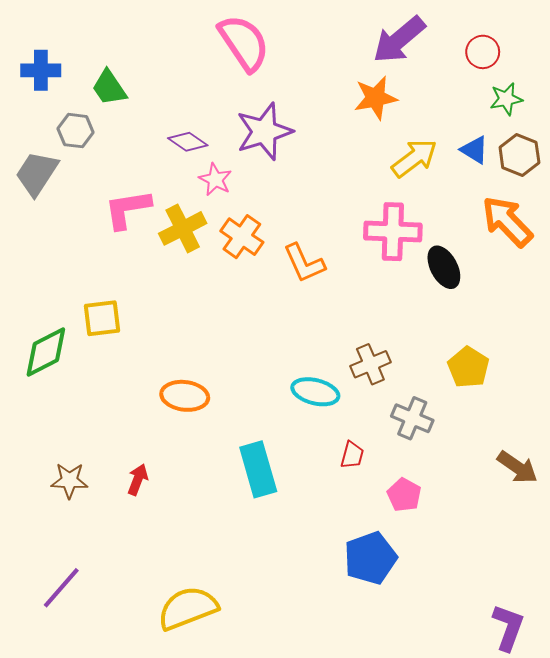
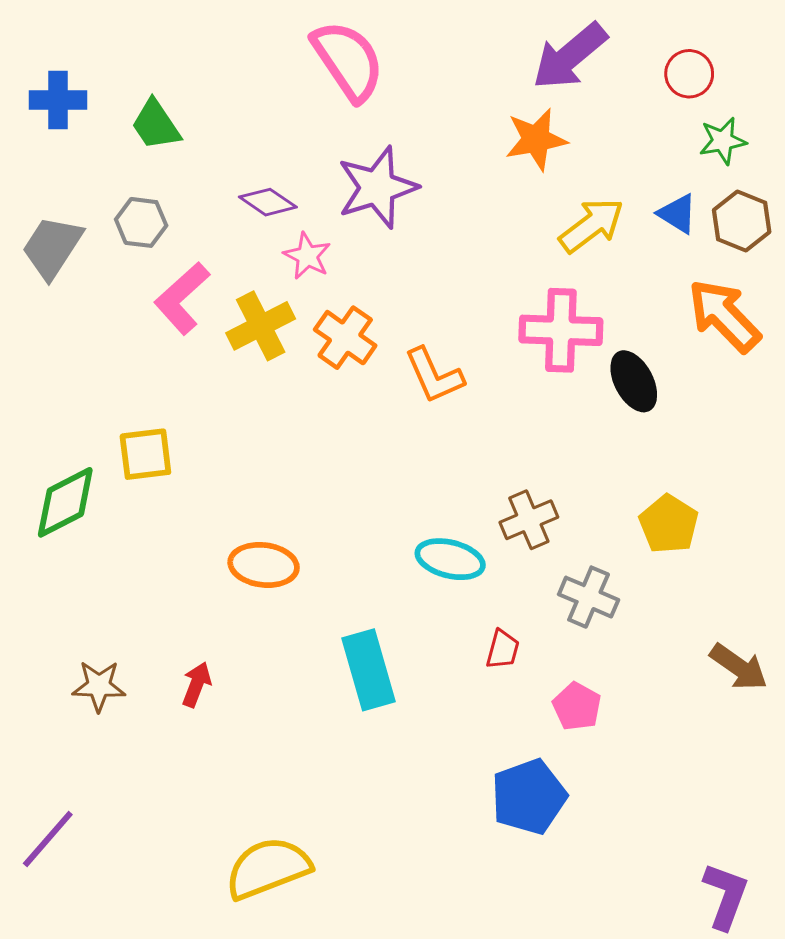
gray hexagon: (76, 131) -> (141, 222), moved
pink L-shape: (128, 209) -> (182, 298), turned -33
purple line: (61, 588) -> (48, 839), moved

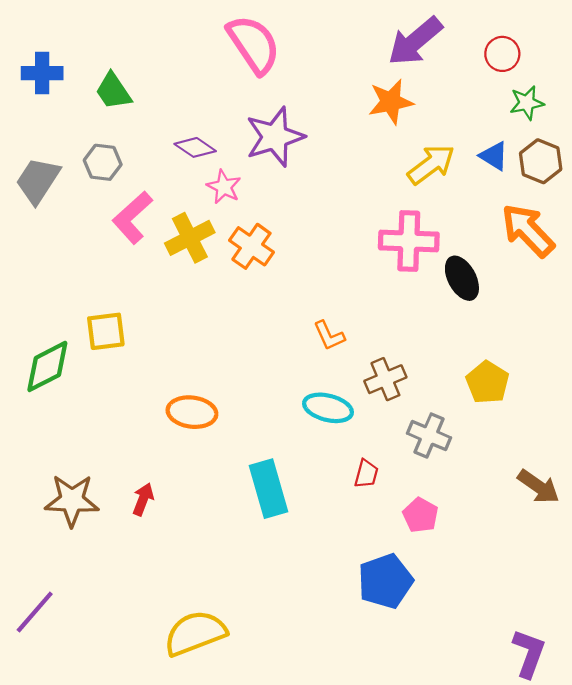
orange L-shape: (434, 375) -> (329, 336), moved, size x0.7
brown star: (99, 686) -> (72, 500), size x1.4

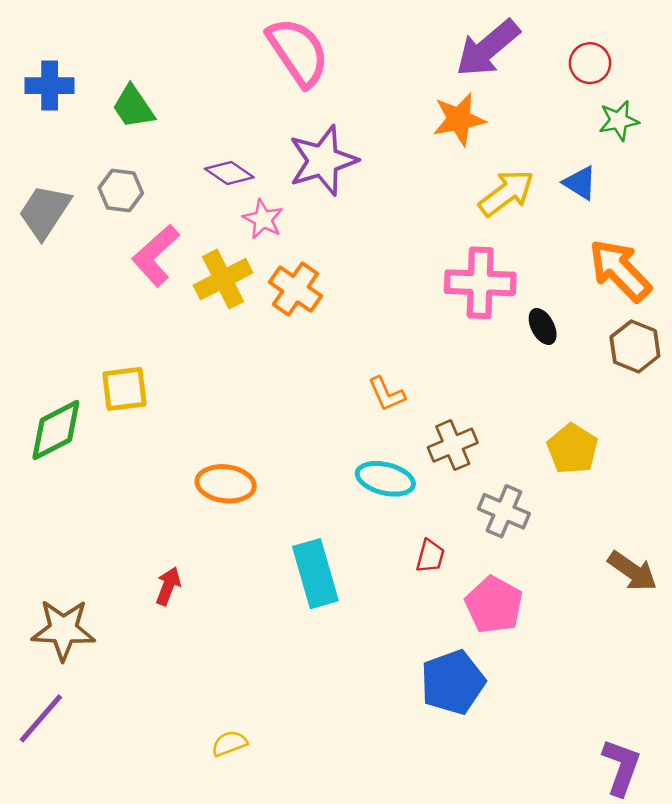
brown hexagon: (541, 161) -> (635, 346), moved
black ellipse: (462, 278) -> (543, 326), size x0.7
brown star: (72, 500) -> (63, 630), moved
pink pentagon: (420, 515) -> (494, 605), size x1.4
yellow semicircle: (195, 633) -> (229, 743), size x0.5

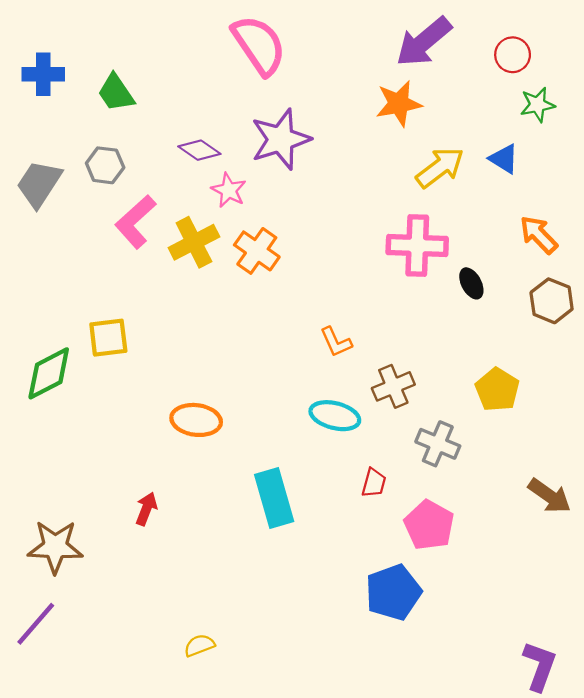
orange arrow: (620, 270) -> (539, 235), size x0.7

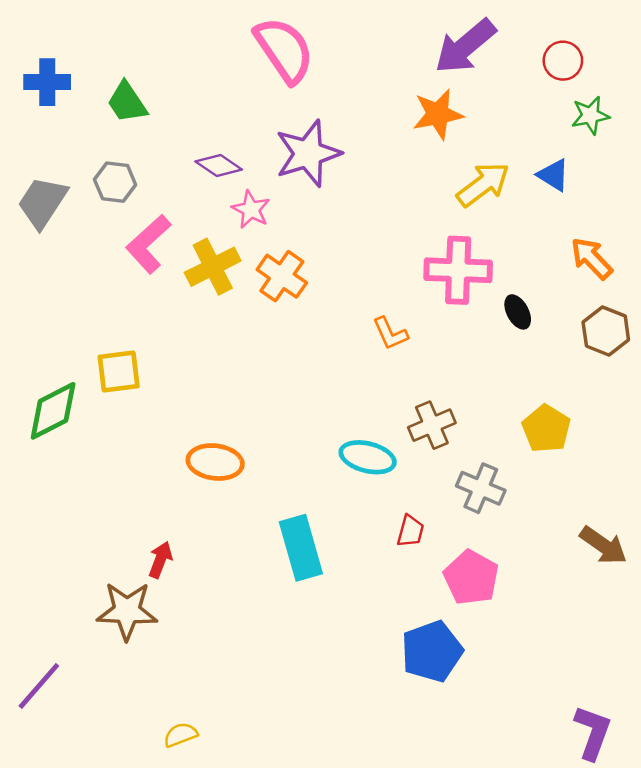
orange L-shape: (336, 342) -> (390, 333), moved
brown star: (55, 547) -> (127, 611), moved
yellow semicircle: (199, 645) -> (181, 735), moved

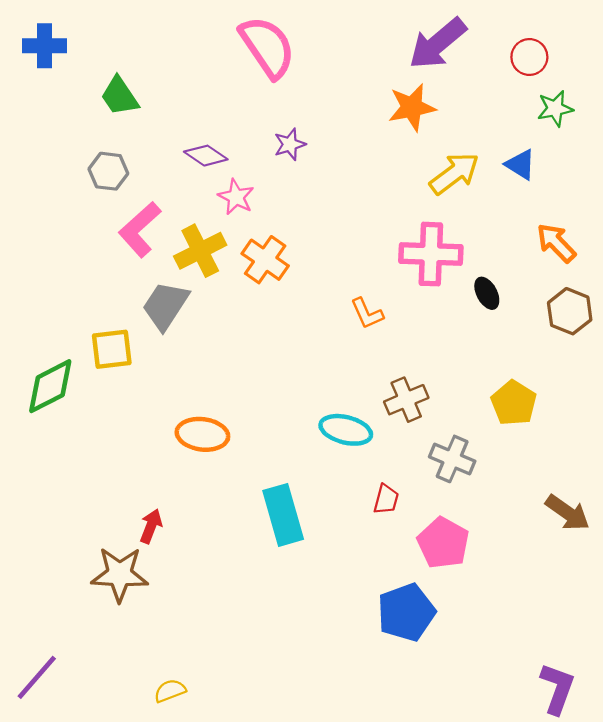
blue cross: (47, 82) -> (45, 46), moved
purple star: (308, 154) -> (290, 144), size x0.5
gray trapezoid: (42, 202) -> (165, 306), moved
purple line: (39, 686) -> (37, 677), moved

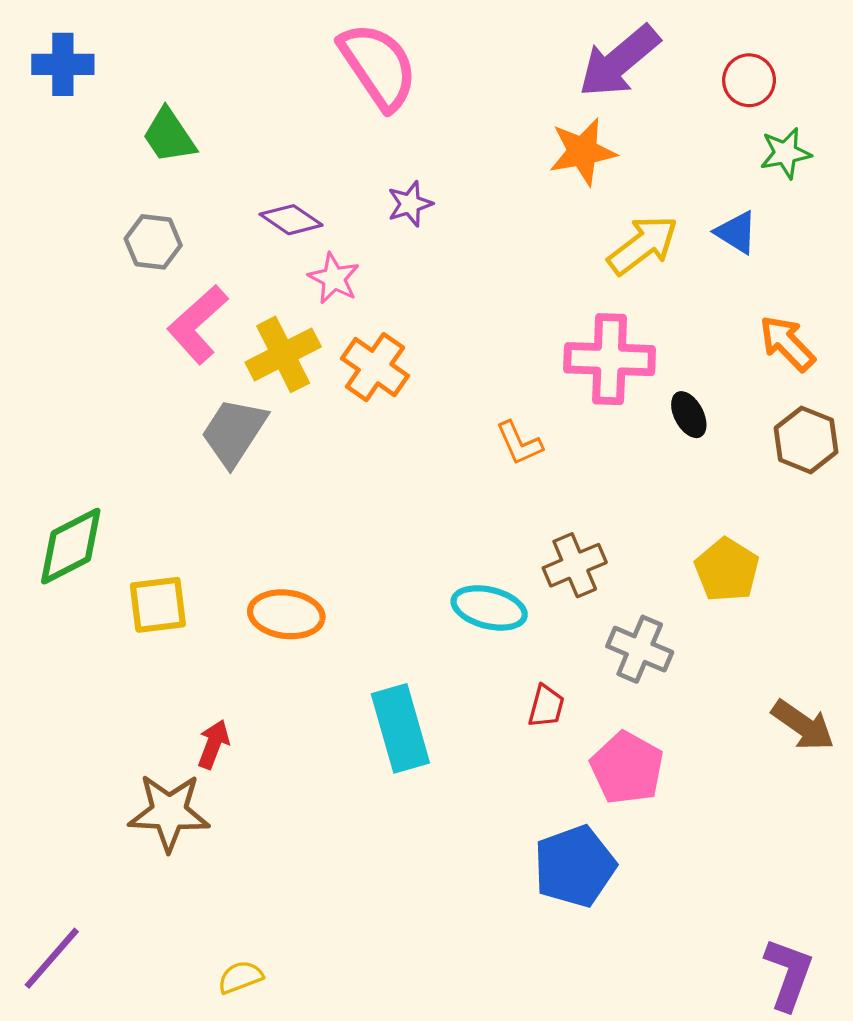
yellow square: (112, 349) -> (158, 605), moved

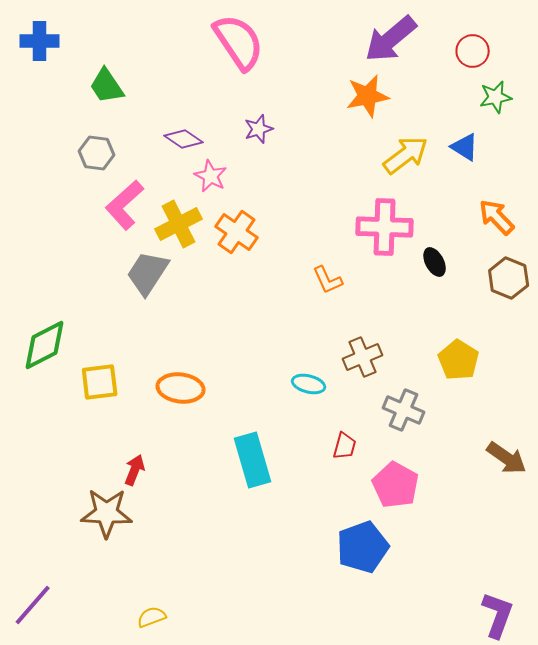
cyan ellipse: (489, 608) -> (309, 384), size x0.7

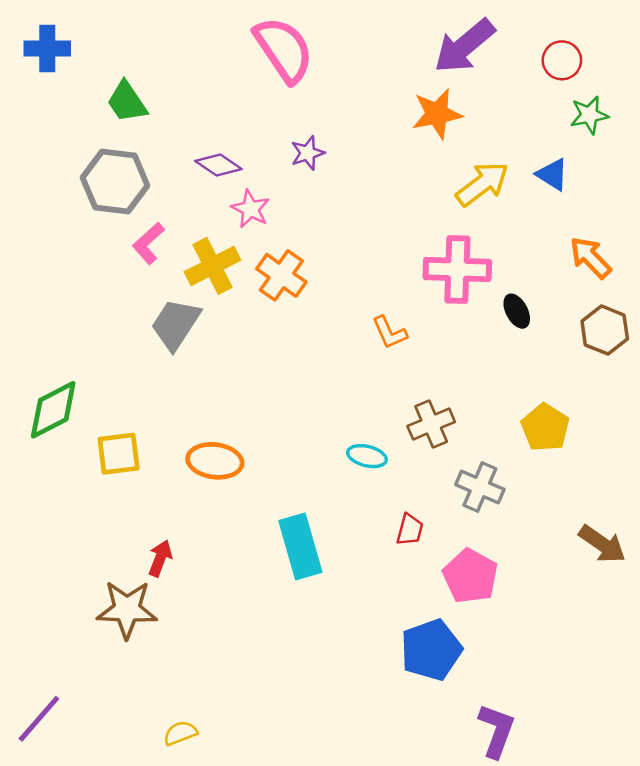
gray hexagon: (97, 153) -> (115, 182), size x1.6
pink L-shape: (125, 205) -> (148, 243), size x0.7
purple L-shape: (498, 615) -> (497, 731), moved

